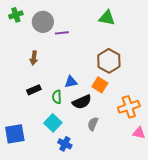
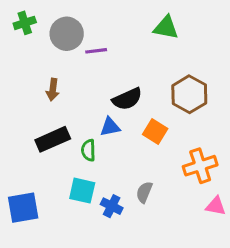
brown hexagon: (109, 61) -> (189, 94), moved
black rectangle: (34, 90) -> (53, 139), size x1.5
black semicircle: (82, 102) -> (127, 99), moved
cyan square: (53, 123) -> (82, 191), turned -30
blue cross: (65, 144) -> (112, 206), moved

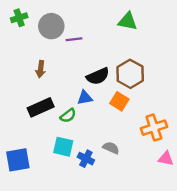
brown hexagon: (189, 94) -> (130, 74), moved
green semicircle: (88, 150) -> (68, 116), turned -126
gray semicircle: (144, 192) -> (111, 148), turned 91

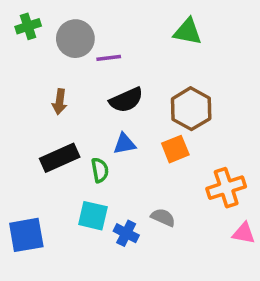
black semicircle: (98, 76) -> (126, 100), moved
orange square: (119, 101) -> (175, 149), turned 36
green semicircle: (68, 116) -> (100, 170), turned -63

